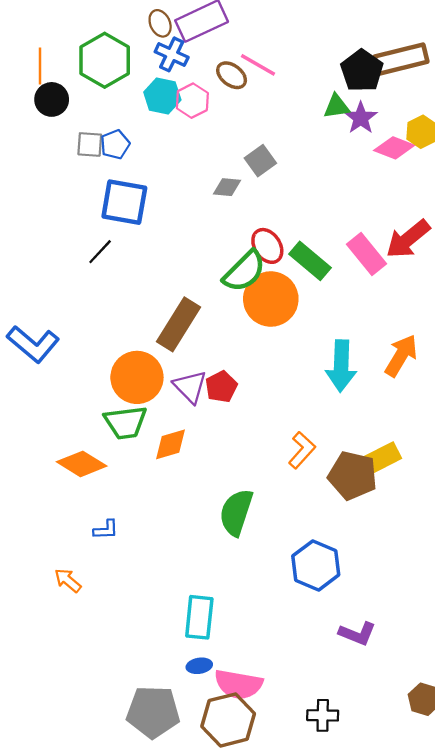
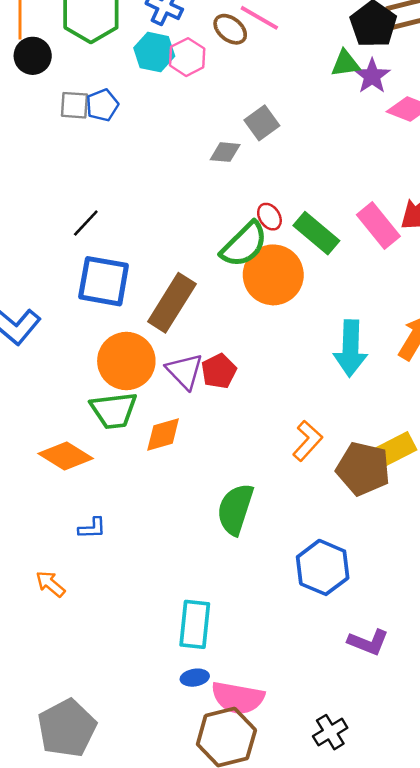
blue square: (124, 202) -> (104, 281), moved
red ellipse: (267, 246) -> (269, 217), size x0.7
gray pentagon: (153, 712) -> (67, 728), moved, turned -30
black cross: (323, 715) -> (330, 732), turned -32

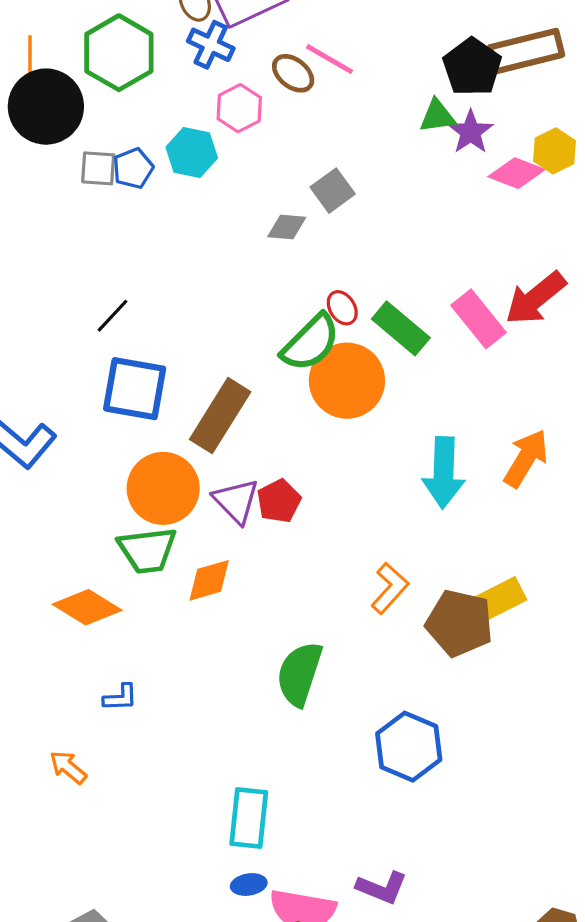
cyan hexagon: (154, 52) -> (192, 153), moved
black circle: (33, 56) -> (46, 107), size x1.6
purple L-shape: (368, 642) -> (382, 888), moved

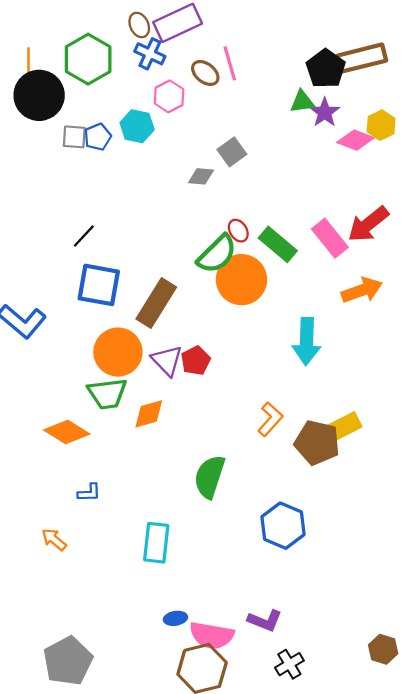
pink line: (330, 59) -> (230, 63), turned 44
orange arrow: (526, 458) -> (362, 290), moved, turned 39
cyan rectangle: (249, 818) -> (156, 543), moved

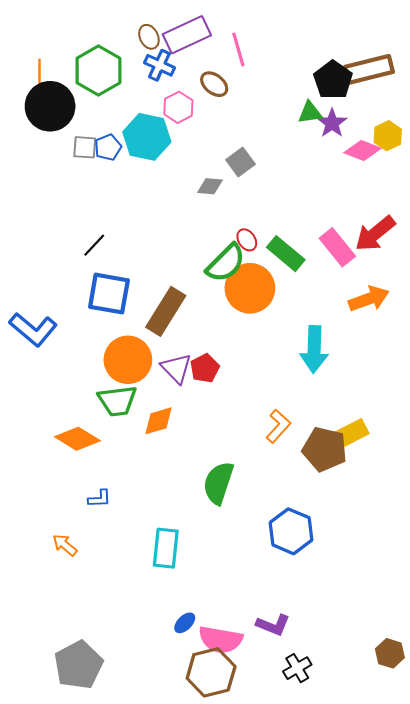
pink line: (230, 63) -> (238, 49), moved
cyan hexagon: (137, 126) -> (147, 137), size x1.4
blue ellipse: (175, 618) -> (185, 623), turned -35

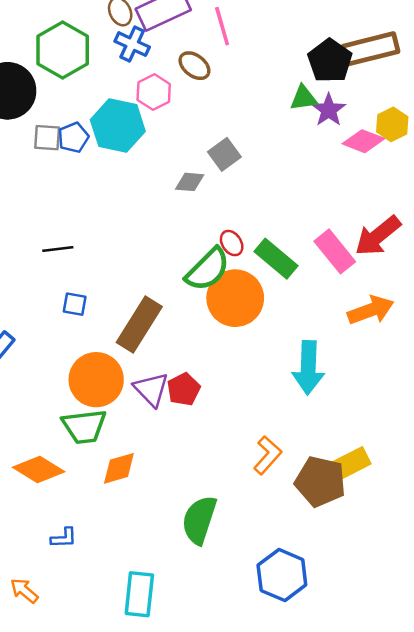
black line: (94, 245) -> (58, 249), turned 40
blue square: (109, 294) -> (75, 304), size x0.5
orange diamond: (158, 421) -> (119, 468), moved

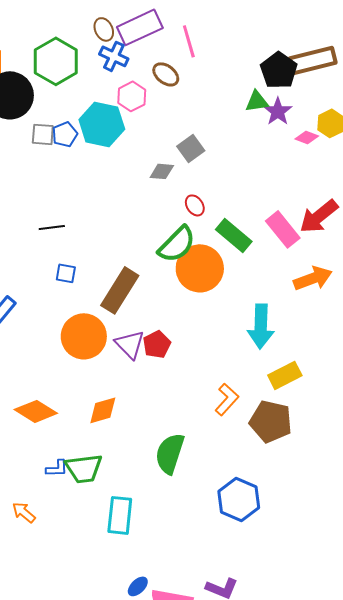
pink diamond: (363, 141) -> (307, 137), size x0.7
red ellipse: (232, 243) -> (195, 205), moved
green trapezoid: (84, 426) -> (84, 468), moved
yellow rectangle: (350, 464) -> (285, 375), moved

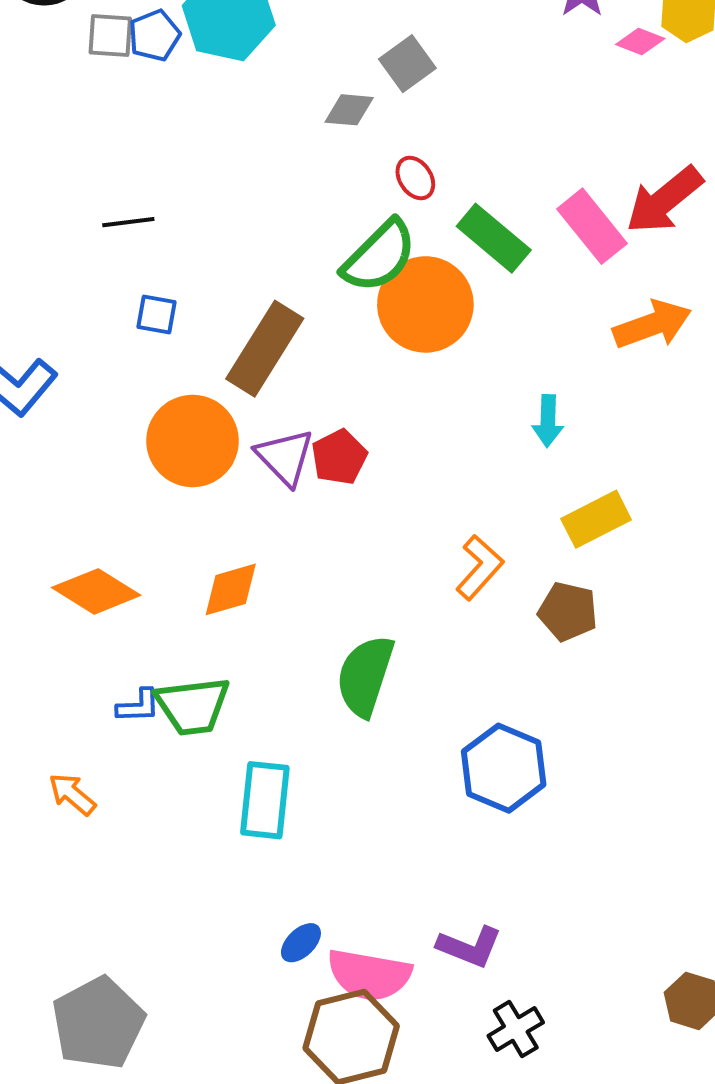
cyan arrow: (261, 326) -> (548, 421), size x0.6
brown pentagon: (271, 421) -> (568, 612), size x0.7

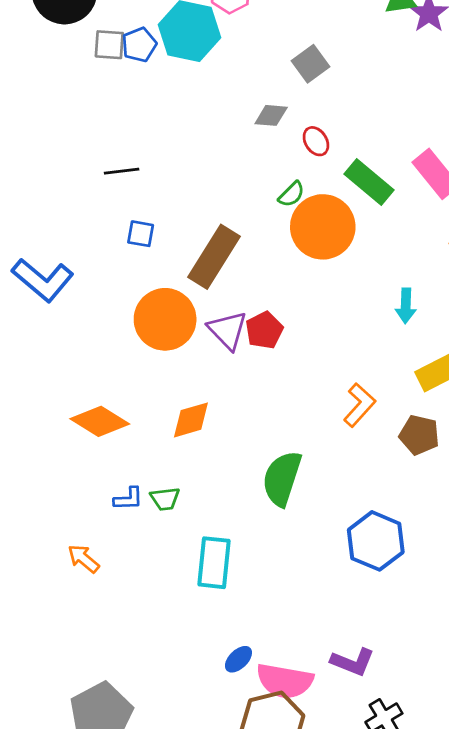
gray diamond: (349, 110) -> (271, 115), moved
green semicircle: (379, 256) -> (292, 194), size x0.5
green trapezoid: (193, 706) -> (165, 499), size x0.6

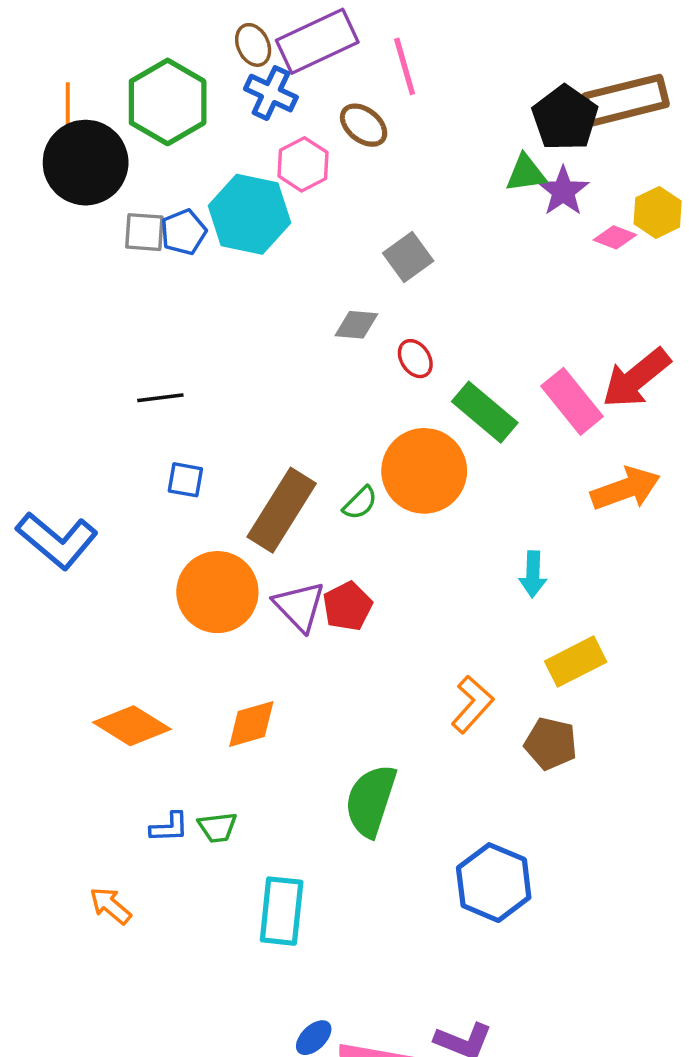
green semicircle: (292, 194) -> (360, 503), moved

